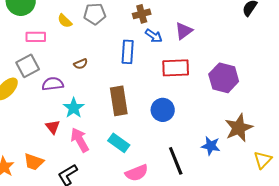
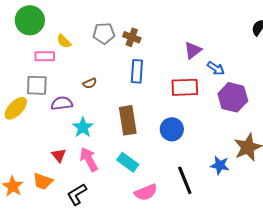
brown cross: (142, 14) -> (132, 37), moved, turned 36
yellow semicircle: (65, 21) -> (64, 41), moved
blue arrow: (154, 36) -> (216, 68), moved
gray square: (28, 66) -> (37, 85), turned 30
red triangle: (53, 127) -> (59, 155), moved

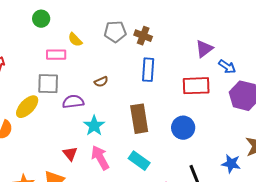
green circle: (30, 20) -> (41, 19), size x0.6

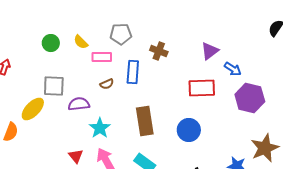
green circle: (41, 19) -> (51, 43), moved
brown cross: (143, 36) -> (159, 51), moved
pink rectangle: (56, 55) -> (102, 57), moved
blue rectangle: (148, 70) -> (133, 72), moved

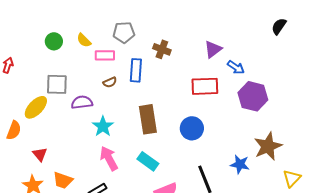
red triangle: (76, 156) -> (40, 154), moved

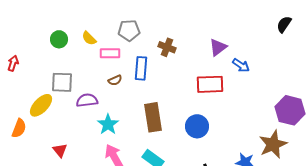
purple hexagon: (253, 96) -> (290, 110), moved
red triangle: (40, 154) -> (60, 150), moved

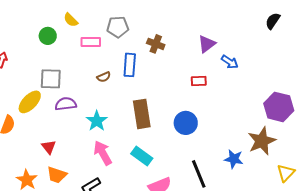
yellow semicircle: (89, 38) -> (71, 20), moved
pink rectangle: (110, 53) -> (91, 42), moved
red rectangle: (210, 84) -> (199, 81), size x0.6
purple semicircle: (87, 100) -> (66, 104), moved

